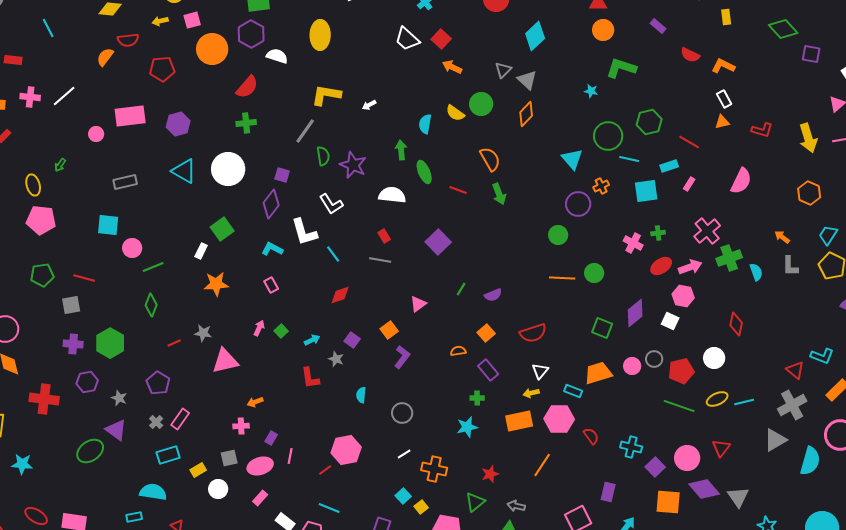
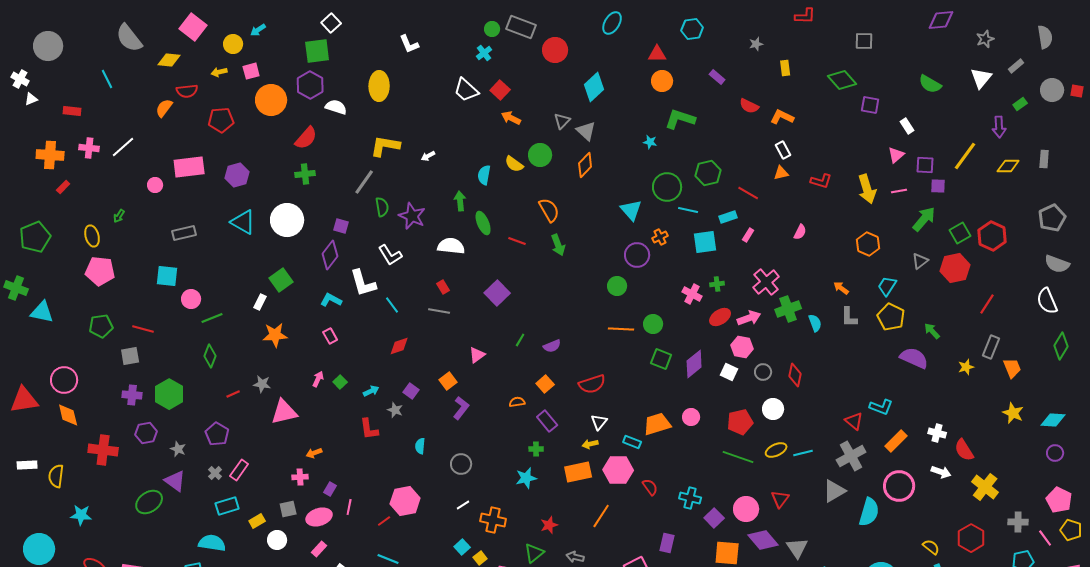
pink semicircle: (741, 181) -> (800, 232), size x0.6
green square: (602, 328) -> (661, 359), moved
gray circle: (654, 359) -> (763, 372), moved

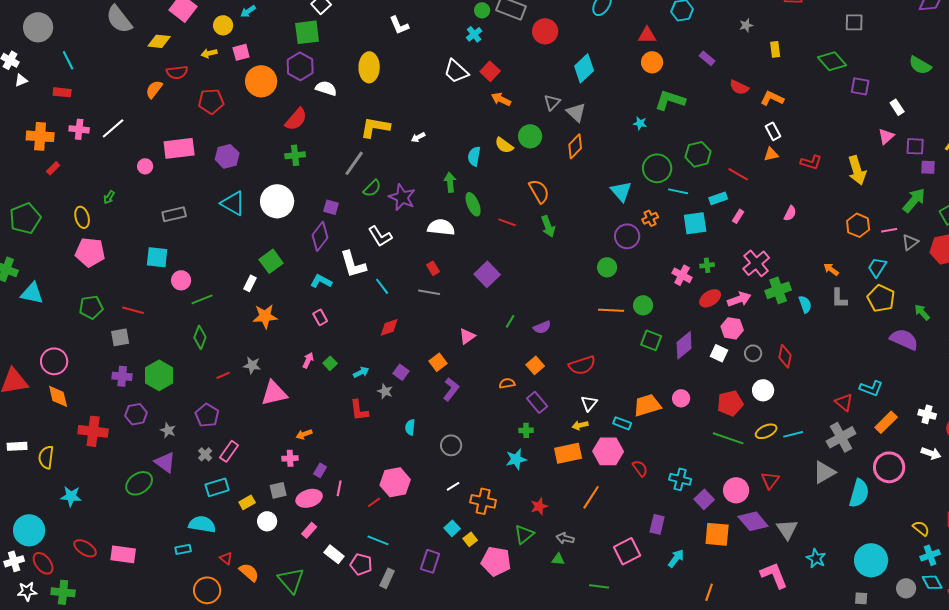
cyan line: (107, 79) -> (68, 60), moved
pink line: (899, 191) -> (889, 230), moved
green semicircle: (382, 207) -> (372, 188), turned 54

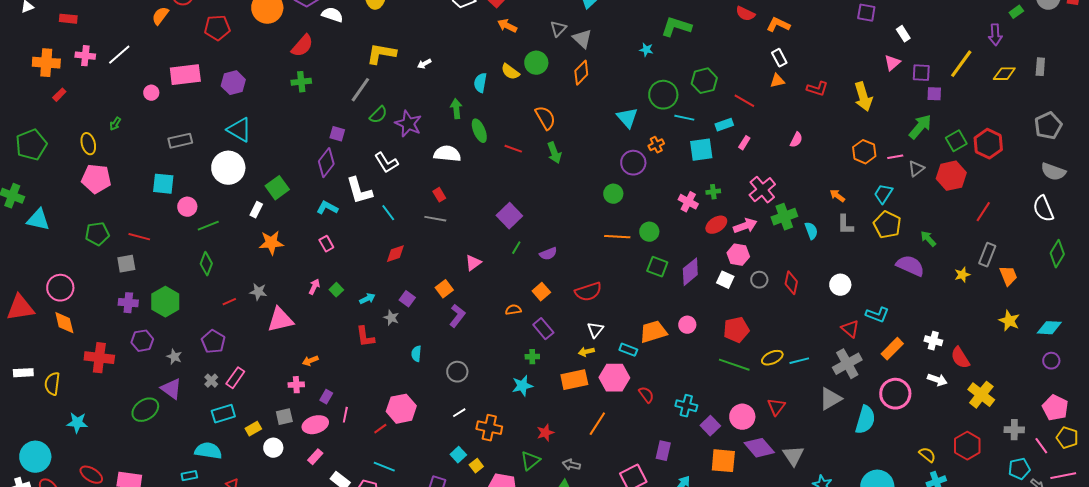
white circle: (277, 201) -> (228, 168), moved
purple square: (487, 274) -> (509, 216), moved
white circle: (763, 390) -> (840, 285), moved

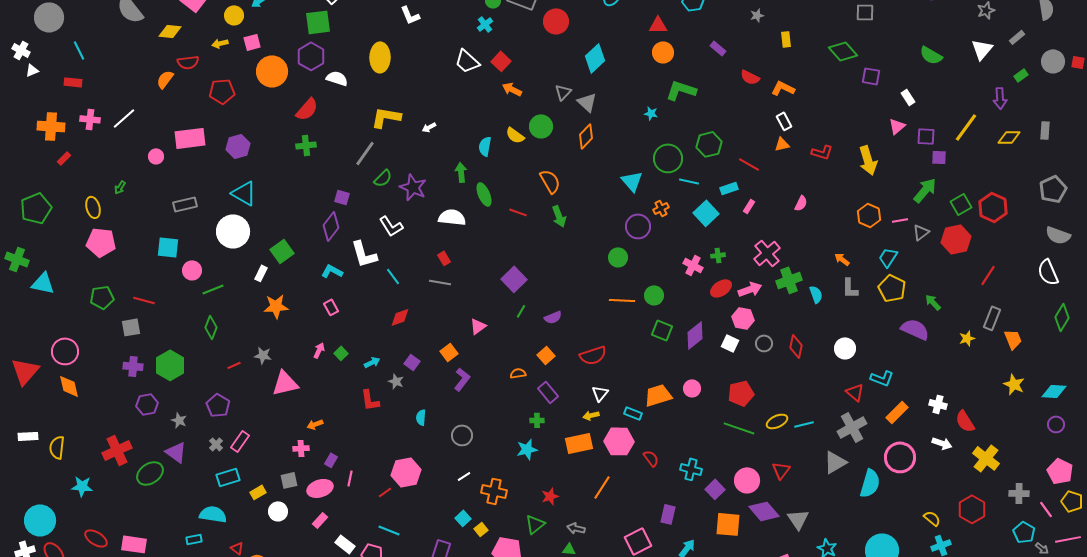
cyan square: (701, 150) -> (706, 213), turned -35
red triangle: (20, 308) -> (25, 371), turned -40
red cross: (99, 358) -> (117, 450), moved, turned -32
cyan pentagon: (1019, 469) -> (1024, 532), turned -30

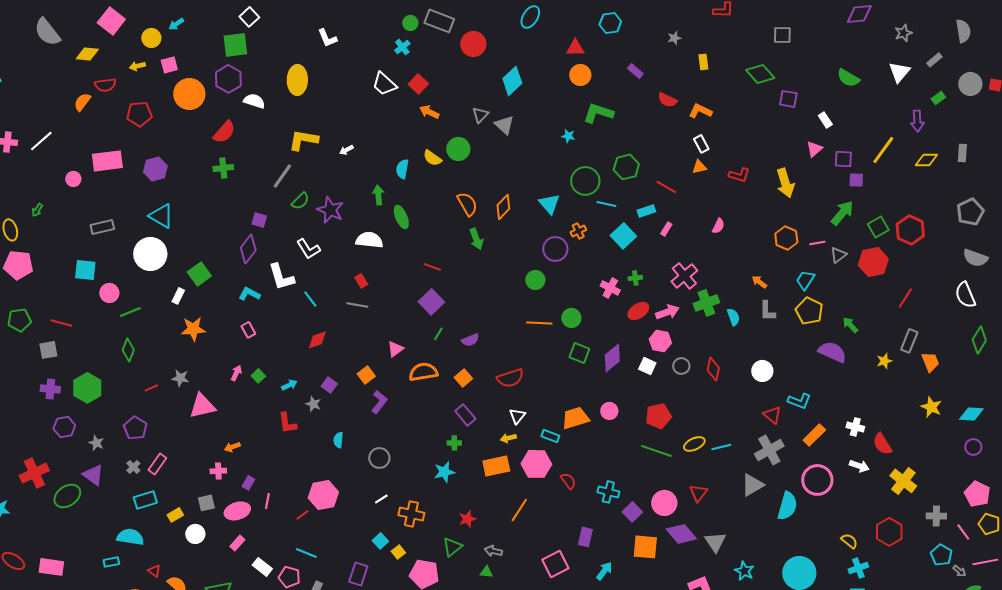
orange diamond: (586, 136) -> (503, 207), moved
red line: (518, 212) -> (432, 267), moved
orange semicircle: (518, 373) -> (423, 372), moved, size x1.8

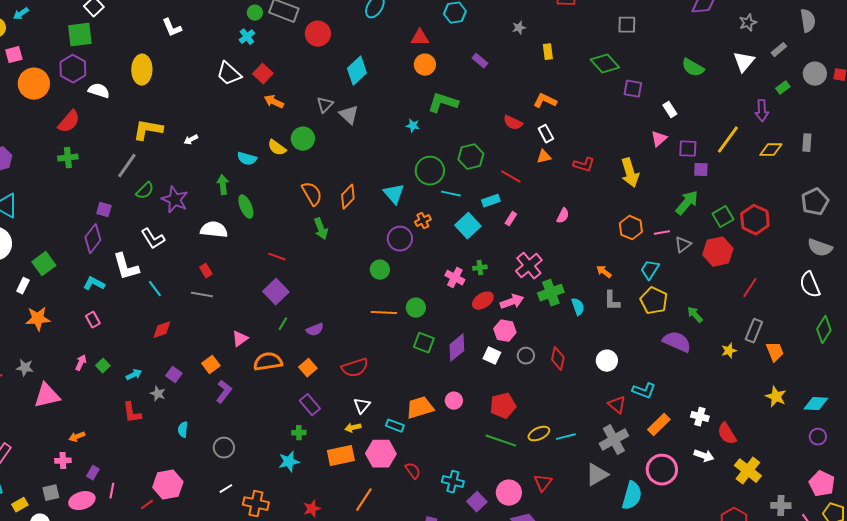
red semicircle: (667, 100) -> (513, 123), moved
cyan semicircle: (402, 169) -> (247, 159), turned -84

